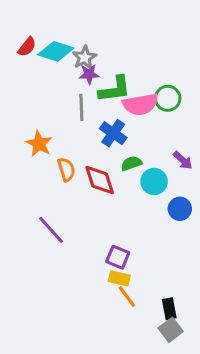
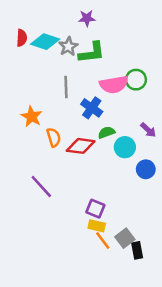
red semicircle: (27, 47) -> (22, 38), turned -35
purple star: (89, 74) -> (87, 18), moved
green L-shape: (115, 89) -> (92, 53), moved
red diamond: (100, 180) -> (81, 146), turned -64
gray square: (171, 330) -> (125, 238), moved

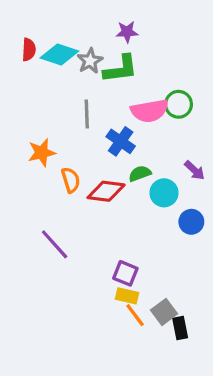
purple star: (87, 18) -> (127, 32), moved
orange star: (32, 116) -> (42, 153), turned 30

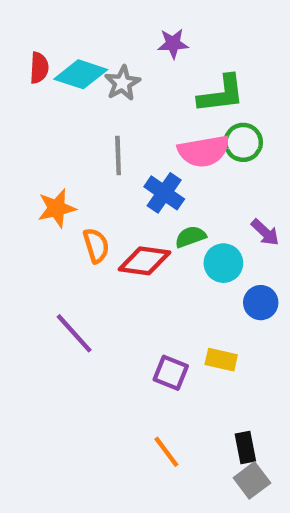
green L-shape: (121, 69) -> (221, 94), moved
yellow rectangle: (127, 296) -> (221, 360), moved
gray square: (164, 312) -> (252, 480), moved
orange line: (135, 315) -> (166, 452), moved

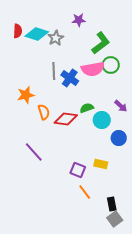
green L-shape: (221, 94) -> (101, 43), turned -30
blue cross: (164, 193) -> (70, 78), moved
orange line: (166, 452) -> (85, 192), moved

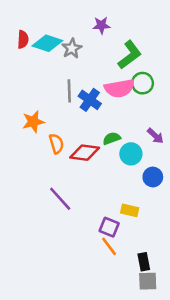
purple line: (34, 152) -> (60, 199), moved
purple square: (78, 170) -> (109, 227), moved
gray square: (115, 219) -> (148, 281), turned 35

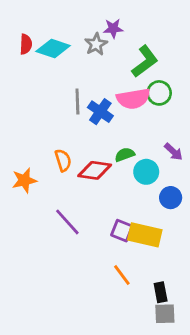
gray star: (72, 48) -> (96, 44), moved
orange star: (33, 122) -> (24, 180), moved
yellow rectangle: (130, 210) -> (145, 235), size x1.6
purple square: (109, 227) -> (122, 231), moved

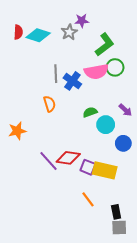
orange semicircle: (63, 160) -> (50, 104), moved
red diamond: (95, 170) -> (68, 158), moved

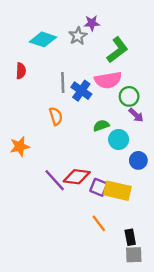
red semicircle: (18, 32) -> (21, 71), moved
green circle: (115, 67) -> (129, 96), moved
purple arrow: (125, 110) -> (136, 115), moved

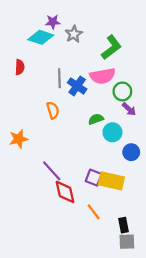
purple star: (92, 23) -> (53, 22), moved
red diamond: (77, 177) -> (65, 192), moved, turned 70

